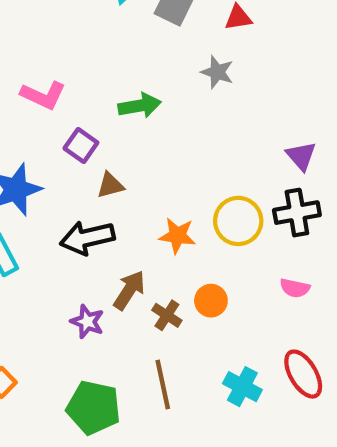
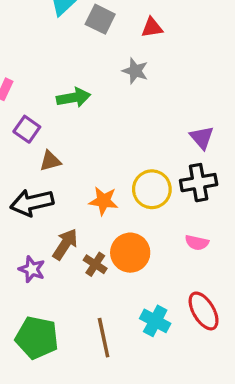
orange circle: (211, 301) -> (130, 253), size x1.5
brown line: (163, 384) -> (104, 338), moved

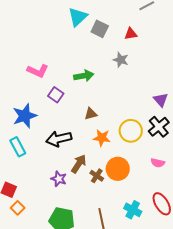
brown triangle: (50, 161) -> (91, 114), moved
black cross: (199, 183) -> (159, 127), turned -30

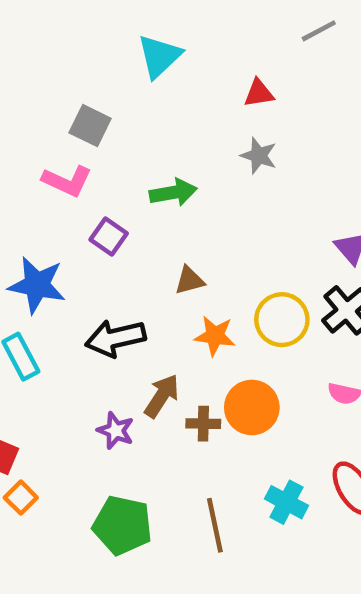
gray square: (100, 29) -> (90, 126), moved
red triangle: (131, 34) -> (259, 93), moved
blue star: (25, 116) -> (37, 285), turned 30
brown cross: (97, 176) -> (203, 424), turned -32

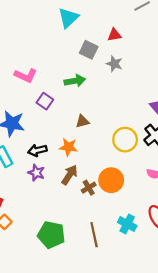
gray square: (90, 126) -> (89, 50), moved
orange star: (215, 336) -> (68, 147), moved
black arrow: (116, 338) -> (37, 150), moved, size x0.7
brown cross: (203, 424) -> (89, 188), turned -32
purple star: (116, 431) -> (36, 173), moved

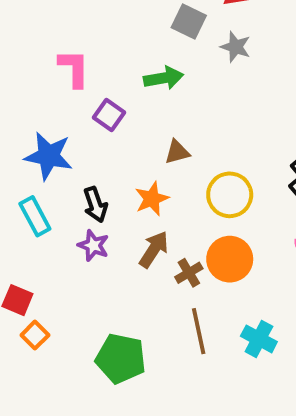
pink L-shape: (26, 75) -> (74, 68), turned -115
yellow circle: (125, 140) -> (230, 195), moved
orange star: (68, 147) -> (152, 199), turned -30
black arrow: (37, 150) -> (95, 205), turned -96
brown line: (94, 235) -> (199, 331), moved

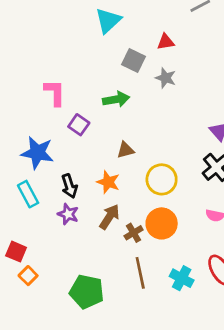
orange star: (152, 199) -> (108, 182), turned -30

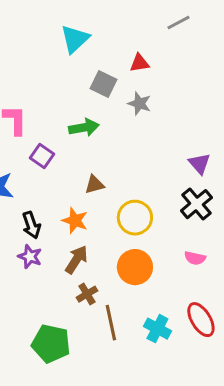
brown cross: (134, 233) -> (87, 294), moved

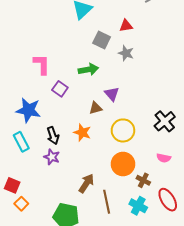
purple triangle: (199, 164) -> (112, 94), moved
brown arrow: (76, 260) -> (86, 183), moved
brown cross: (87, 294) -> (143, 180), moved, turned -32

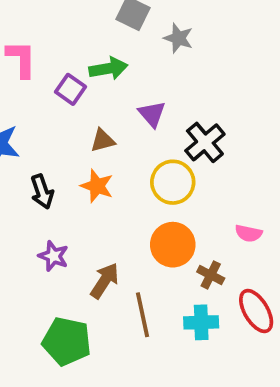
purple square: (60, 89) -> (70, 89), moved
brown triangle: (96, 108) -> (103, 140), moved
black cross: (165, 121) -> (205, 142), moved
purple star: (52, 157) -> (53, 256), moved
cyan cross: (138, 206) -> (201, 322), turned -30

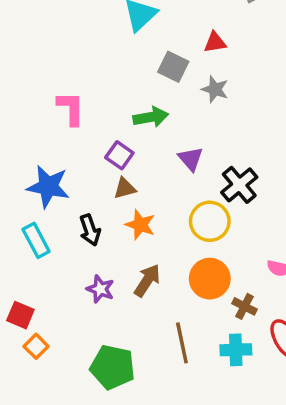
purple square: (70, 89) -> (119, 155), moved
brown triangle: (103, 140) -> (125, 188), moved
brown arrow: (105, 281) -> (147, 280), moved

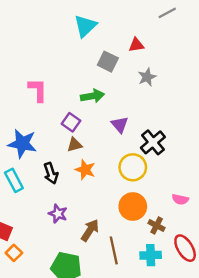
gray star: (215, 89) -> (147, 77), moved, turned 30
brown arrow: (147, 280) -> (90, 230), moved

